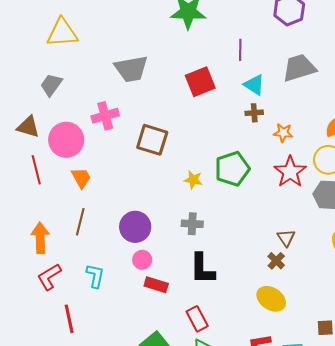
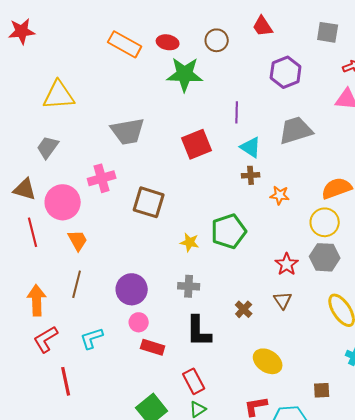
red star: (290, 172) -> (287, 264), moved, size x0.7
brown cross: (276, 261) -> (244, 309), moved
cyan L-shape: (95, 276) -> (92, 338), turned -120

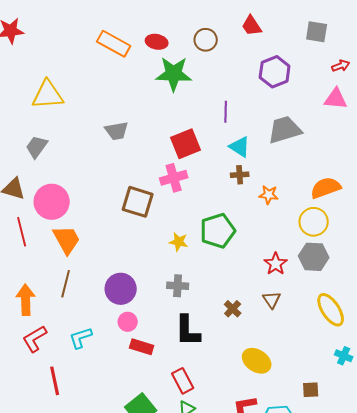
gray trapezoid: (128, 131) -> (117, 131), size x0.7
pink cross: (102, 178) -> (174, 178), moved
orange trapezoid: (78, 240) -> (67, 240), size x1.4

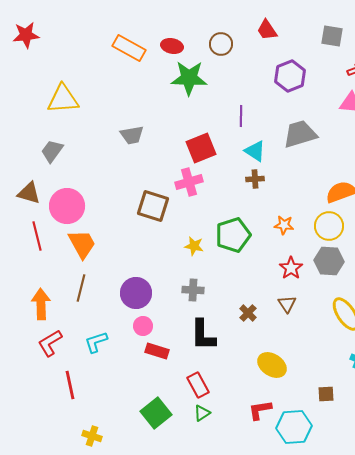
orange star: (269, 195) -> (284, 225), moved

